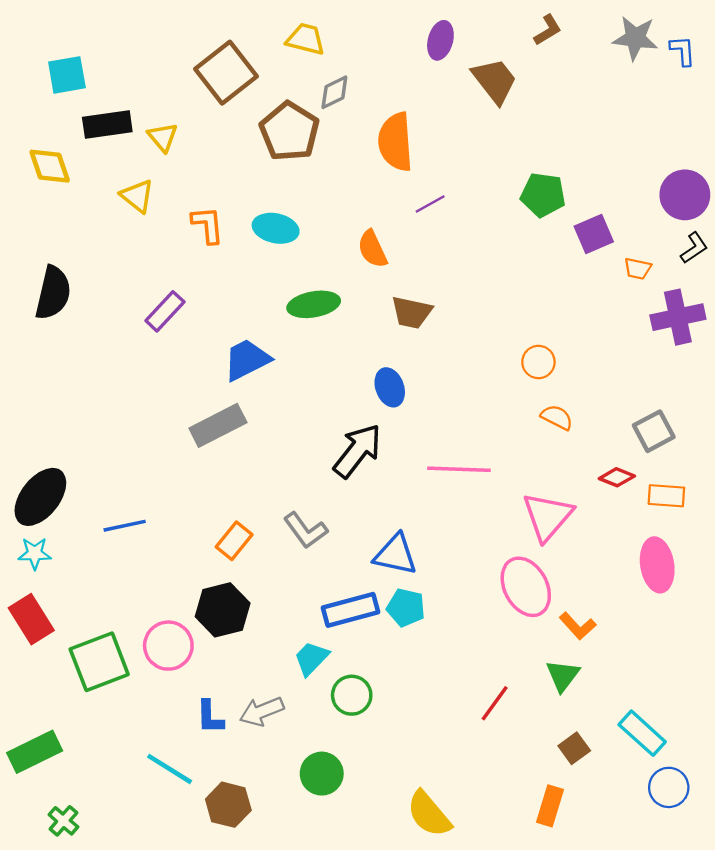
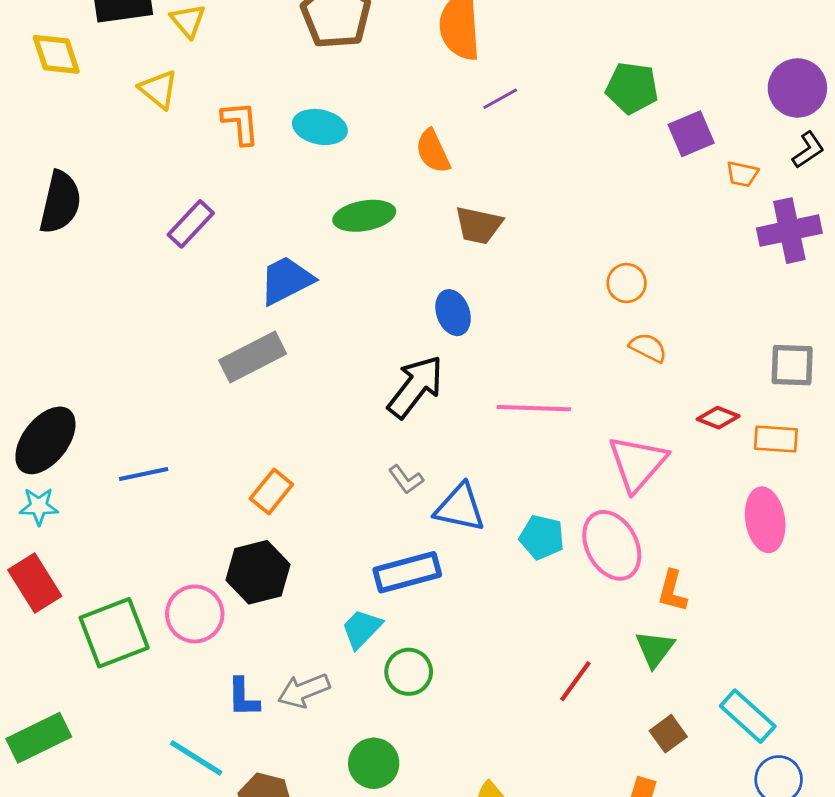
gray square: (654, 431) -> (792, 365), moved, turned 30
gray L-shape: (306, 530) -> (406, 479), moved, size x0.7
cyan pentagon: (406, 608) -> (542, 537), moved
orange L-shape: (578, 626) -> (672, 591), turned 57

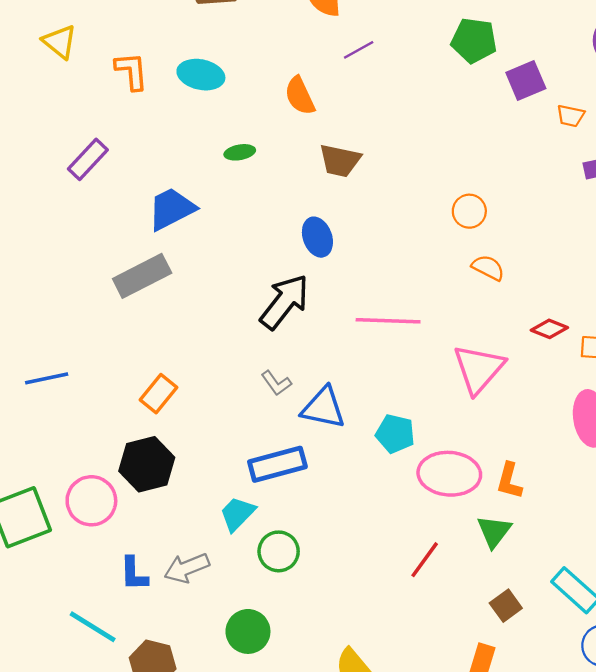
green ellipse: (364, 216) -> (240, 152), size x0.6
pink ellipse: (612, 545) -> (449, 474), moved, turned -58

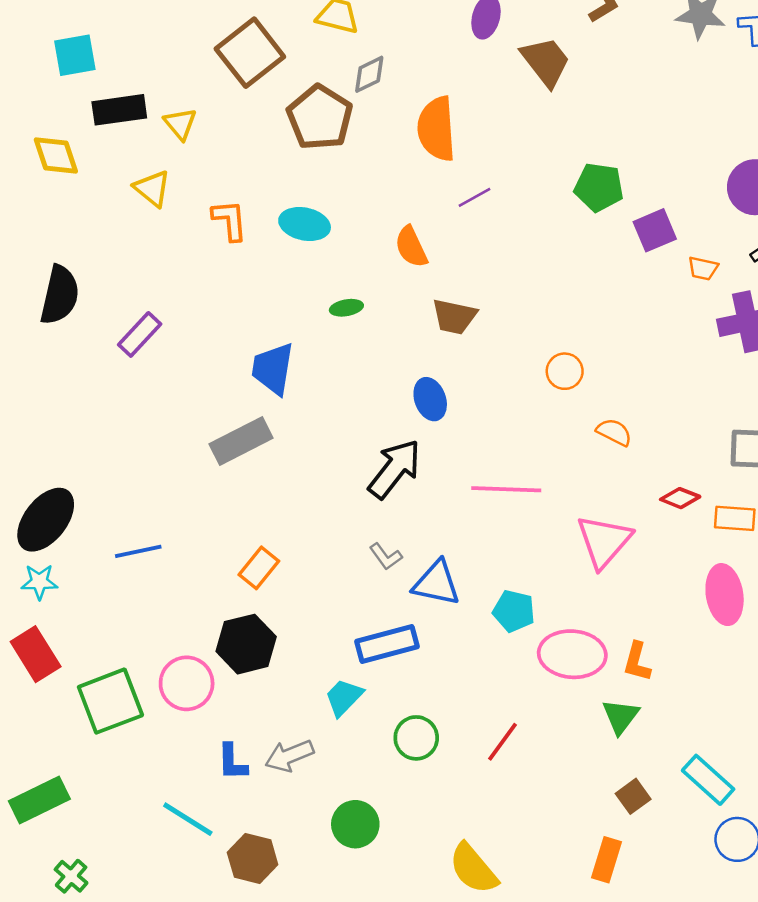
purple rectangle: (88, 159) -> (140, 334), moved
blue trapezoid: (171, 209) -> (273, 369), turned -54
orange circle: (469, 211) -> (565, 371), moved
green circle: (279, 551) -> (416, 738), moved
red line: (425, 560) -> (502, 742), moved

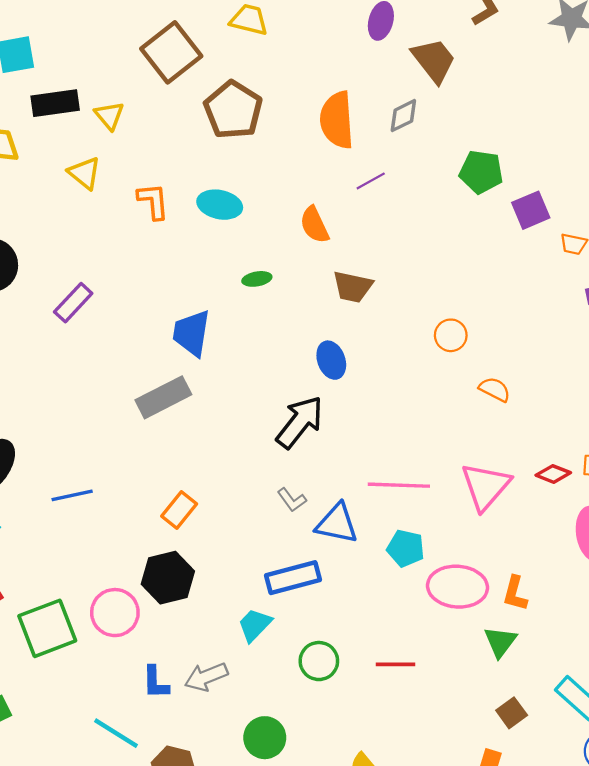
gray diamond: (369, 74) -> (403, 116), moved
pink line: (506, 489) -> (399, 485), moved
red diamond: (680, 498) -> (553, 474), moved
red line: (502, 742) -> (396, 664), turned 54

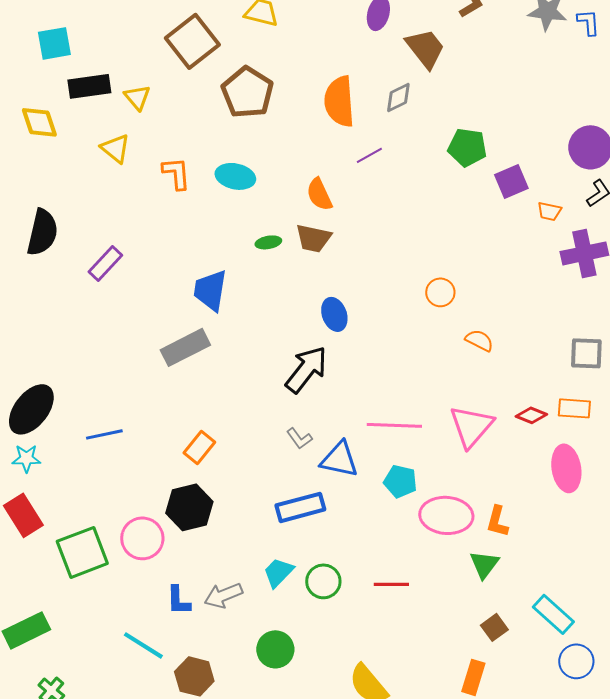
brown trapezoid: (353, 287) -> (313, 238), moved
cyan trapezoid: (255, 625) -> (278, 572), moved

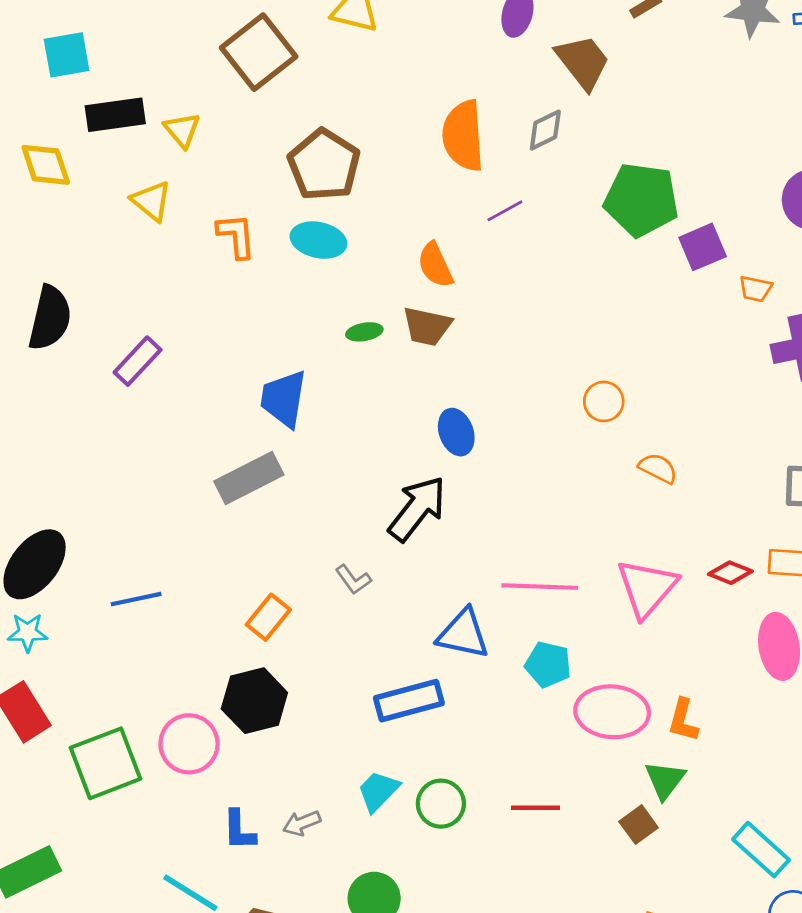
brown pentagon: (247, 92) -> (324, 165), moved
green pentagon: (467, 147) -> (641, 200), size x1.4
gray L-shape: (299, 438) -> (353, 580), moved
gray arrow: (223, 595) -> (302, 823), size x0.7
brown square: (494, 627) -> (639, 825), moved

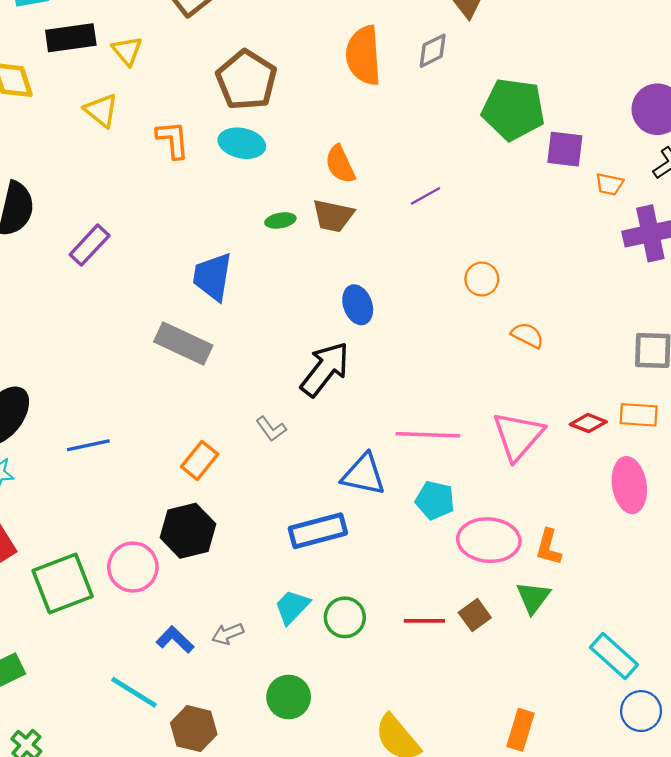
purple line: (505, 211) -> (426, 196), moved
purple square: (703, 247) -> (565, 149), turned 30
gray rectangle: (249, 478) -> (183, 343), turned 52
brown square: (639, 825) -> (475, 615), moved
blue L-shape: (239, 830) -> (175, 640), turned 135

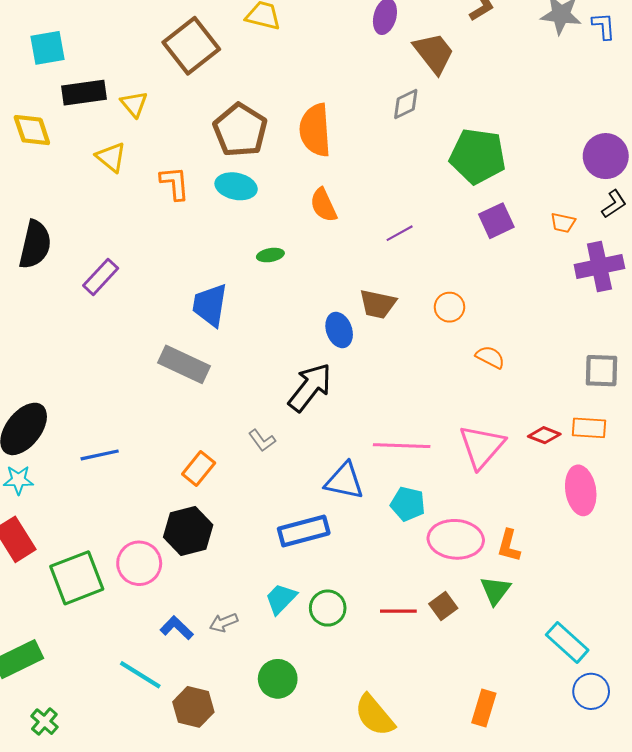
orange semicircle: (364, 55) -> (315, 130), moved
purple square: (565, 149) -> (496, 221), moved, turned -32
brown trapezoid: (333, 216) -> (378, 304), moved

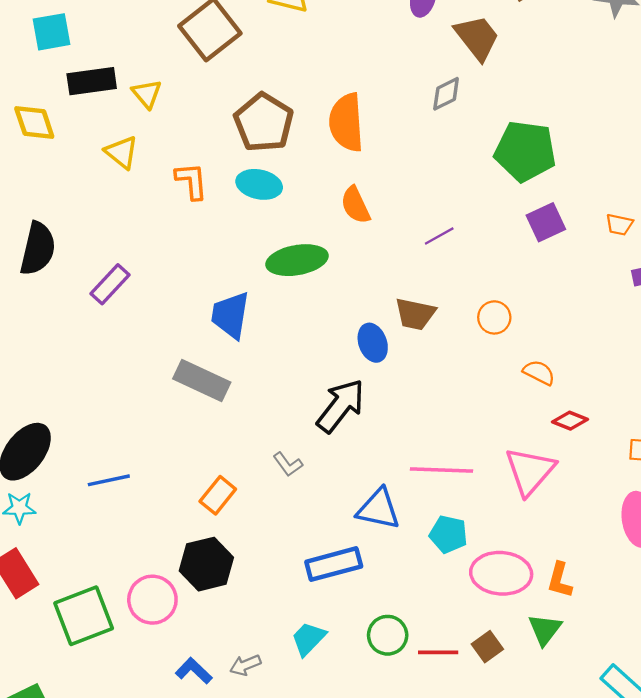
green ellipse: (270, 255) -> (297, 260), size x2.0
red diamond: (544, 435) -> (570, 421), moved
green circle: (328, 608) -> (388, 635), moved

